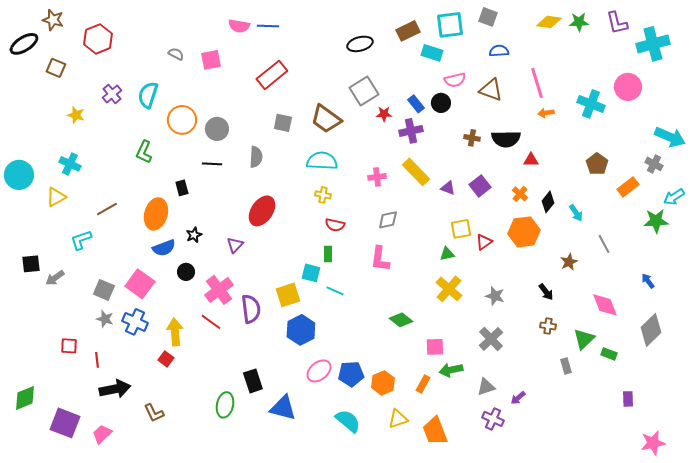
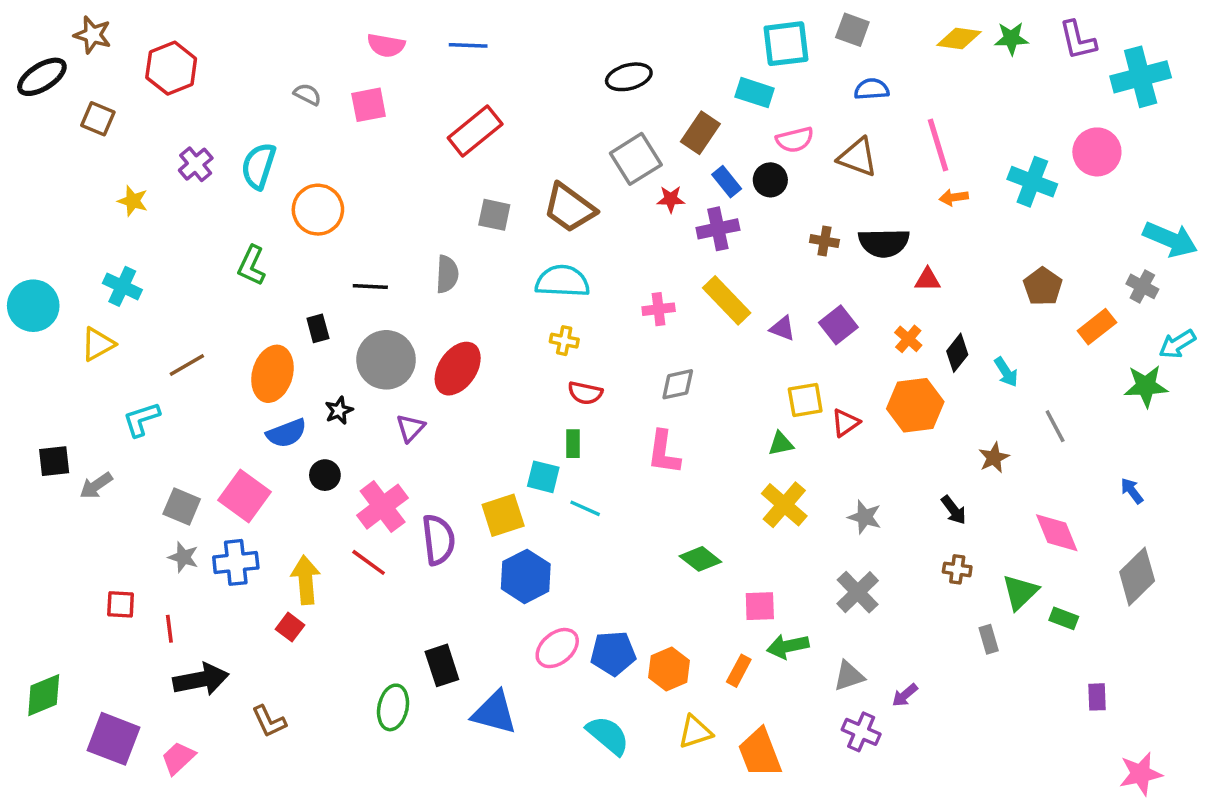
pink semicircle: (239, 26) -> (386, 45), moved
brown rectangle: (408, 31) -> (700, 133), moved, turned -30
gray circle: (217, 129) -> (386, 360), moved, size x1.4
blue cross: (135, 322) -> (236, 562), turned -30

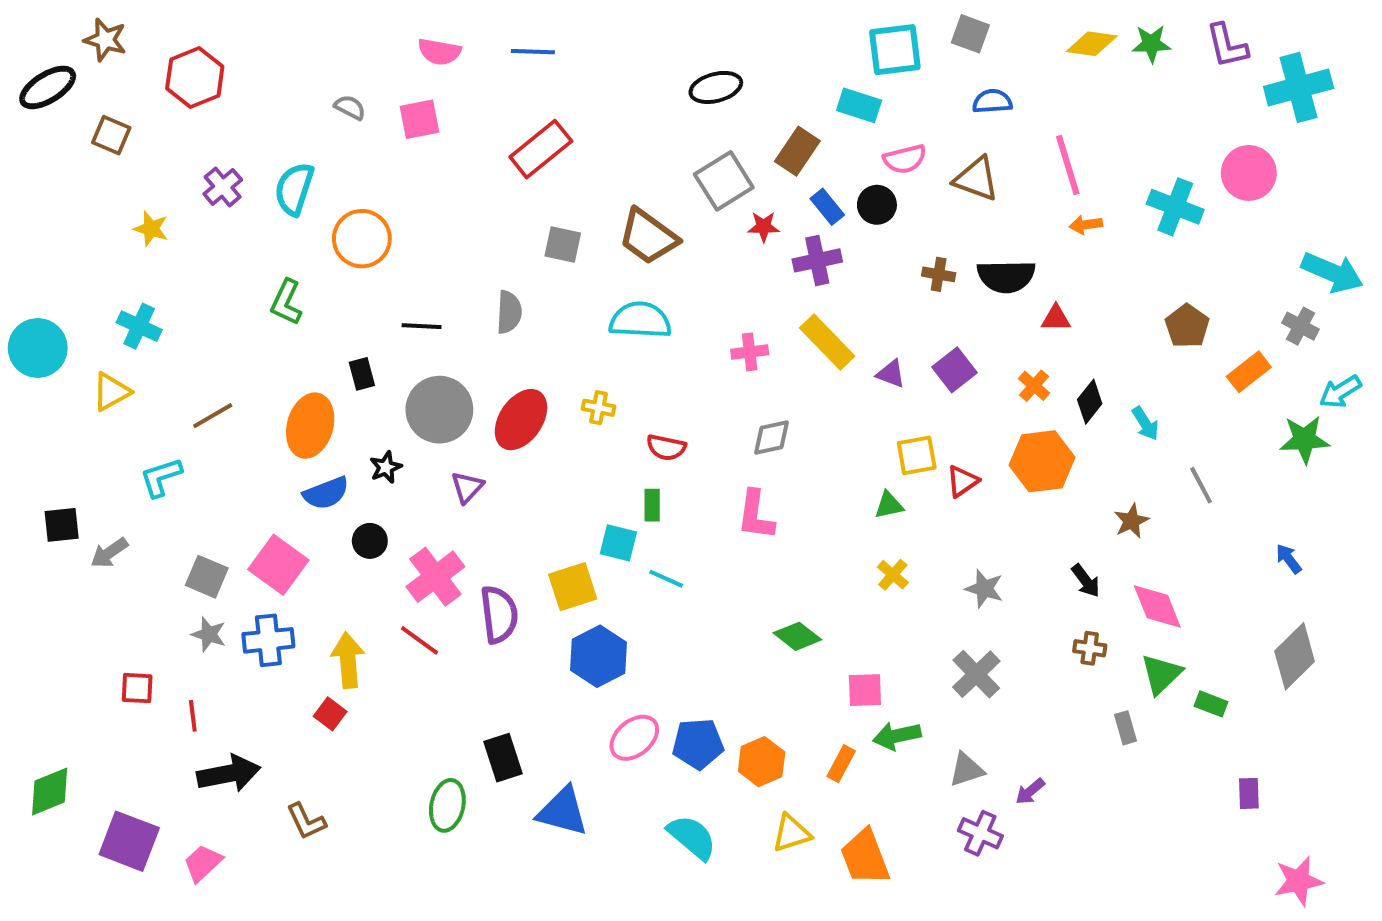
yellow cross: (564, 341) -> (599, 408), moved
yellow cross: (784, 505) -> (893, 575), size x0.6
pink diamond: (1057, 533) -> (1157, 607), moved

